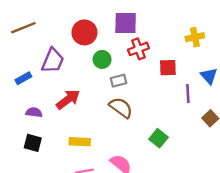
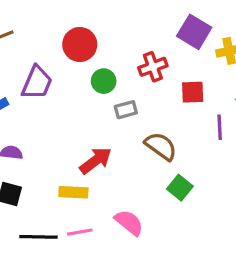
purple square: (126, 23) -> (194, 32), moved, turned 30
red arrow: (68, 99) -> (96, 161), moved
brown semicircle: (121, 108) -> (161, 146), moved

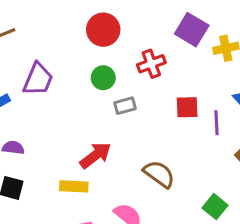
red circle: (80, 45) -> (103, 30), moved
red square: (193, 92) -> (187, 107), moved
brown semicircle: (161, 146) -> (159, 174), moved
green square: (180, 188) -> (215, 207), moved

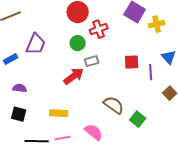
red cross: (151, 64) -> (99, 29), moved
red arrow: (95, 155) -> (74, 76), moved
green square: (215, 207) -> (138, 119), moved

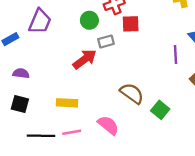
red square: (132, 62) -> (131, 24), moved

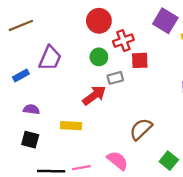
brown semicircle: (132, 93) -> (141, 129), turned -80
yellow rectangle: (67, 103) -> (71, 126), moved
green square: (160, 110) -> (169, 161), moved

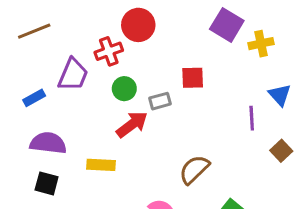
red cross: (123, 41) -> (109, 51), moved
green circle: (99, 57) -> (124, 89), moved
purple semicircle: (31, 109) -> (48, 143), size x1.6

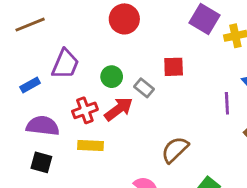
red cross: (109, 51) -> (85, 110), moved
gray rectangle: (160, 101) -> (144, 88), turned 54

